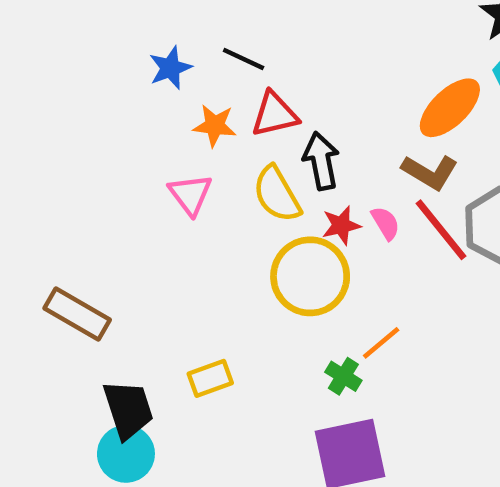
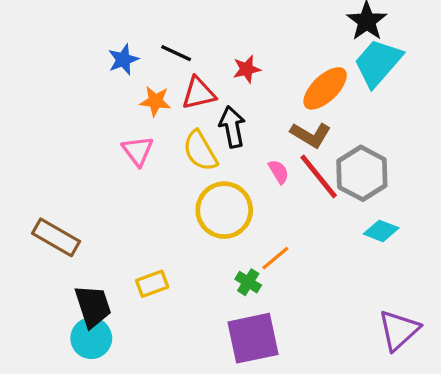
red star: (341, 225) -> (247, 69), moved

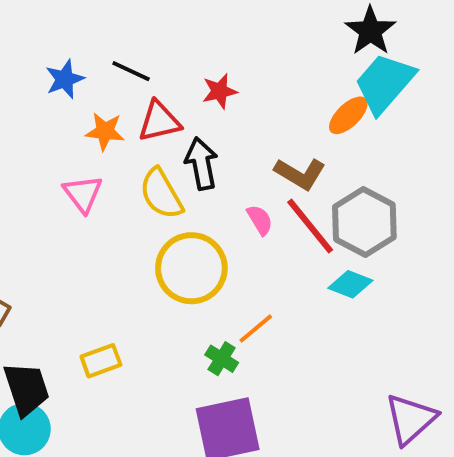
orange ellipse: (325, 88) -> (348, 115), moved, size x0.7
cyan diamond: (381, 231) -> (350, 284), moved

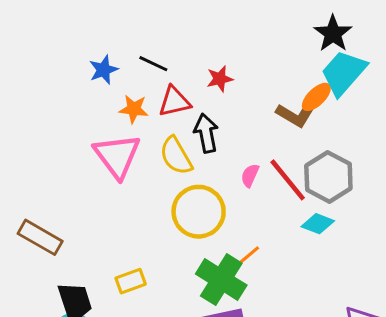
brown L-shape: (300, 174) -> (295, 115), moved
pink triangle: (83, 194) -> (117, 156), size x1.6
pink semicircle: (260, 220) -> (250, 175), turned -125
green cross: (222, 359) -> (221, 280), size x2.0

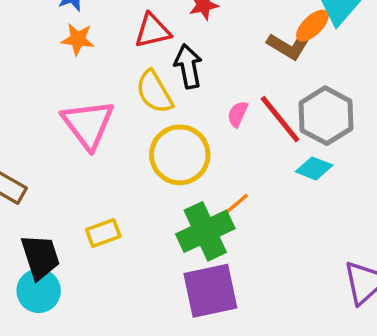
orange star: (134, 109) -> (78, 39), moved
pink triangle: (117, 156) -> (88, 124), moved
green cross: (221, 280) -> (205, 231), turned 33

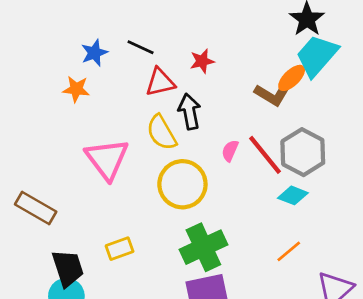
orange star: (78, 39) -> (76, 89), moved
orange line: (234, 206) -> (289, 251), moved

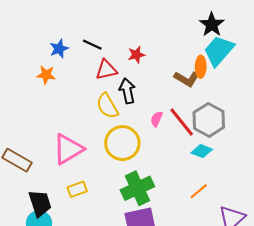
orange ellipse: (292, 78) -> (201, 67), turned -45
pink triangle: (107, 159) -> (68, 149), moved, turned 36

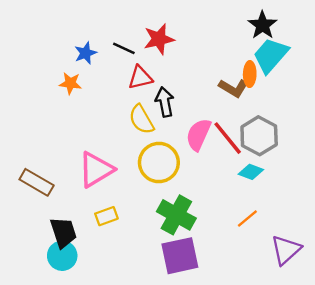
red star: (136, 55) -> (159, 39), moved, size x1.5
pink semicircle: (157, 119) -> (198, 135), size x1.8
green cross: (137, 188) -> (176, 215), turned -36

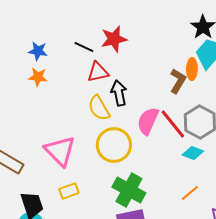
blue star: (85, 53) -> (38, 51), moved, turned 30
brown L-shape: (233, 88) -> (178, 81), turned -90
pink triangle: (96, 170) -> (60, 151), turned -44

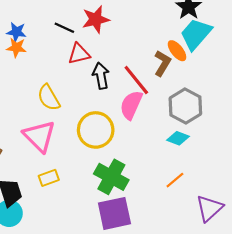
orange ellipse: (192, 69) -> (177, 51), turned -40
orange star: (38, 77) -> (16, 48), moved
yellow semicircle: (99, 108) -> (49, 98), moved
red line: (173, 124) -> (136, 80), moved

